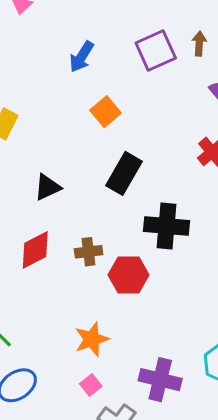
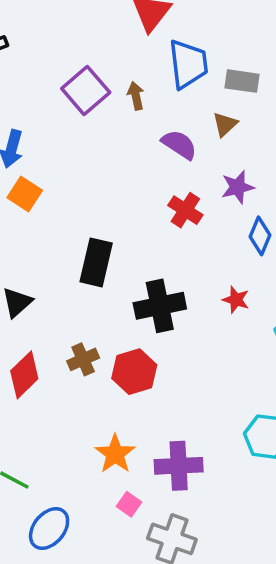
purple square: (156, 50) -> (86, 90), moved
orange square: (105, 112) -> (25, 194), moved
purple cross: (160, 380) -> (179, 466), moved

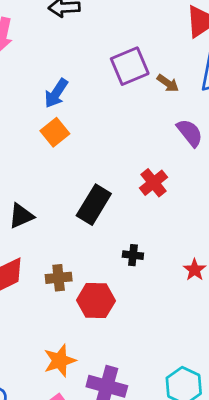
brown arrow: (136, 96) -> (168, 83), turned 120
red cross: (185, 210) -> (154, 183), moved
black cross: (160, 306) -> (133, 255), size x0.5

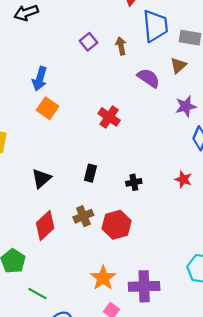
purple square: (130, 66) -> (89, 42), size x0.6
brown arrow: (168, 83) -> (121, 46), turned -120
red cross: (154, 183) -> (109, 117), moved
black rectangle: (94, 205) -> (90, 173), moved, size x0.6

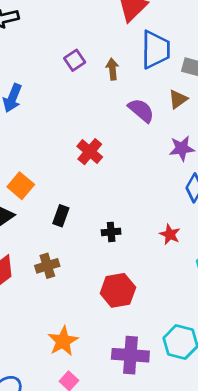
orange square: (48, 108) -> (21, 186), moved
red hexagon: (117, 225) -> (118, 290), moved
purple cross: (144, 286) -> (130, 355), moved

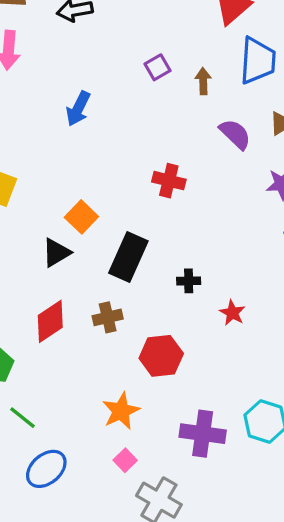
red cross: (90, 152) -> (169, 181), turned -30
black rectangle: (61, 216) -> (128, 257), size x1.8
red star: (170, 234) -> (232, 313), moved
red hexagon: (118, 290) -> (161, 356), moved

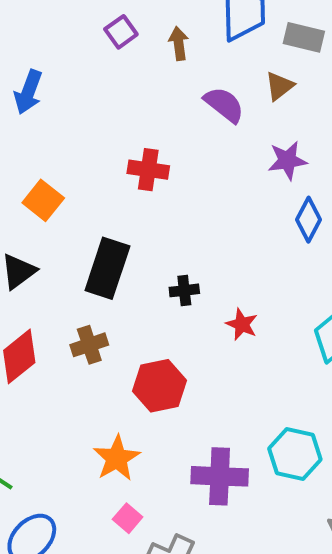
orange square: (81, 217) -> (43, 200), moved

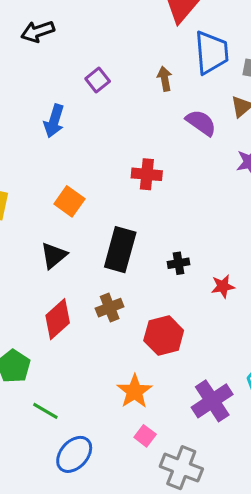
purple square: (121, 32) -> (98, 80), moved
red star: (242, 324) -> (223, 286), turned -30
purple cross: (220, 476) -> (212, 401), turned -33

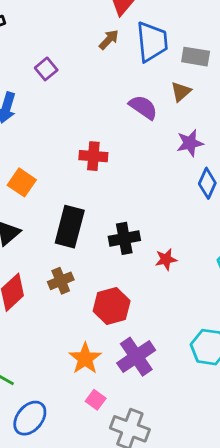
brown arrow: (165, 79) -> (109, 40), moved, turned 55
black cross: (179, 263) -> (124, 238), size x1.5
purple cross: (212, 401) -> (136, 357), moved

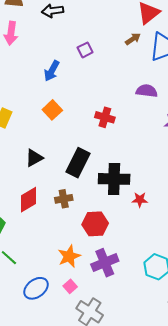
purple semicircle: (143, 107) -> (147, 91), turned -40
orange square: (22, 182) -> (52, 110), moved
black cross: (124, 238) -> (114, 179), size x1.4
blue ellipse: (30, 418) -> (36, 288), moved

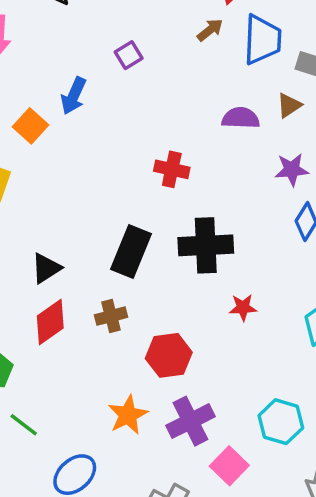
orange square: (52, 110) -> (30, 126), moved
black triangle: (34, 158) -> (46, 268), moved
black cross: (114, 179) -> (206, 245), moved
pink square: (70, 286) -> (229, 466), moved, size x1.5

